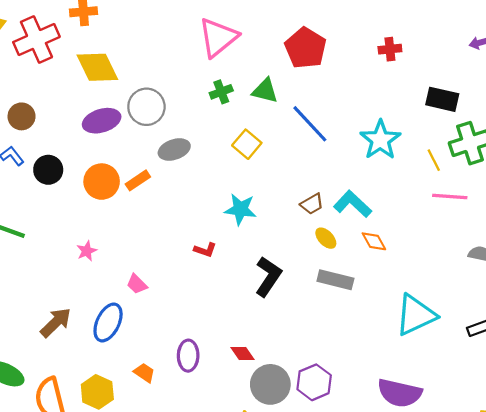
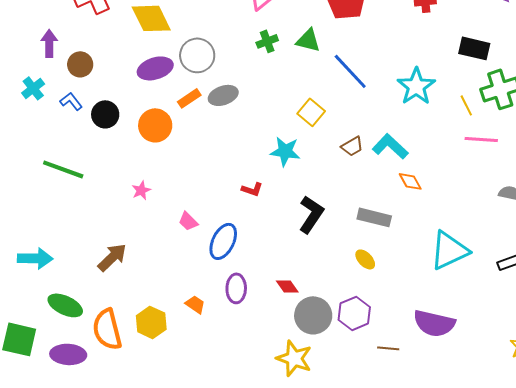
yellow square: (247, 144) -> (311, 112), moved
orange rectangle: (138, 180) -> (189, 98), moved
yellow ellipse: (326, 238) -> (365, 259), moved
blue ellipse: (108, 322) -> (223, 241), moved

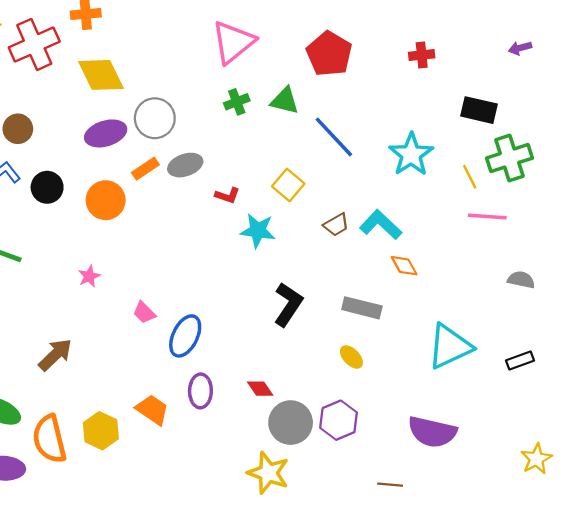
red L-shape: (252, 189) -> (227, 195), moved
orange trapezoid: (195, 304) -> (152, 410), size x1.4
brown line: (388, 348) -> (390, 485), moved

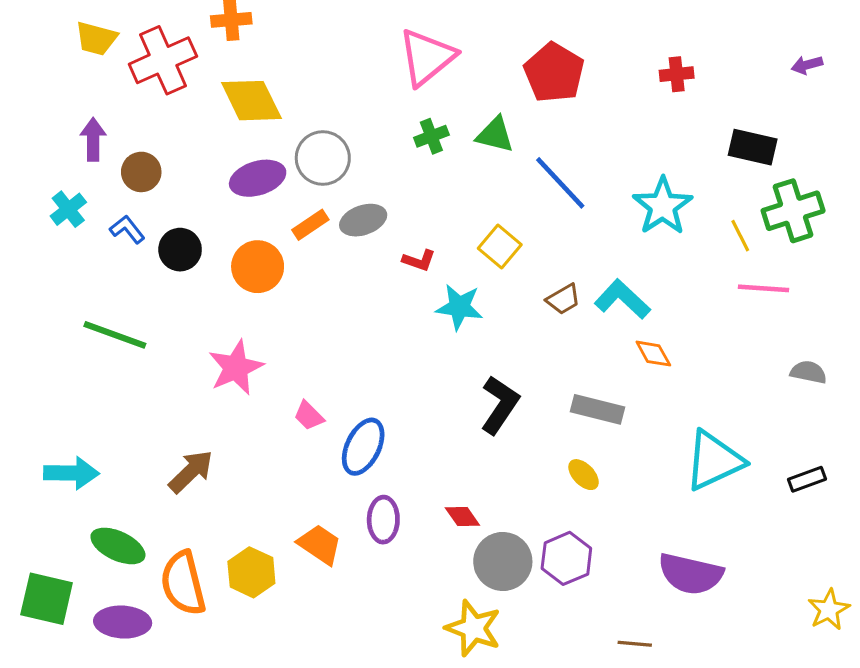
pink star: (89, 276) -> (236, 368), size x1.8

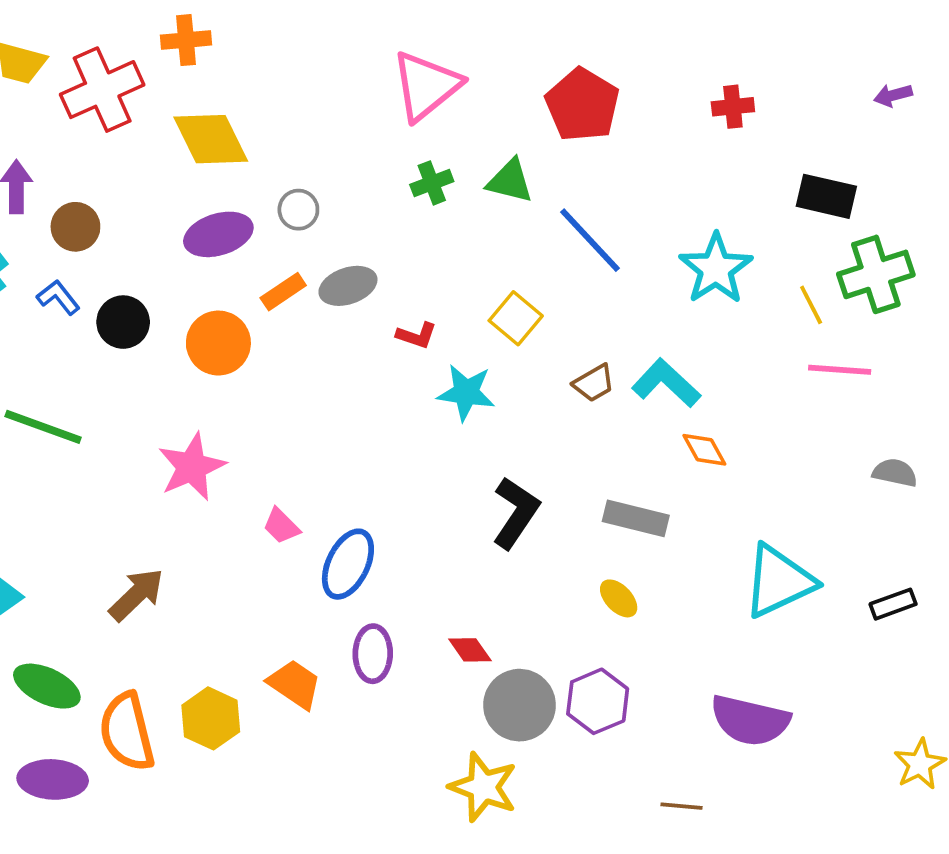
gray circle: (323, 158) -> (298, 210), size x0.6

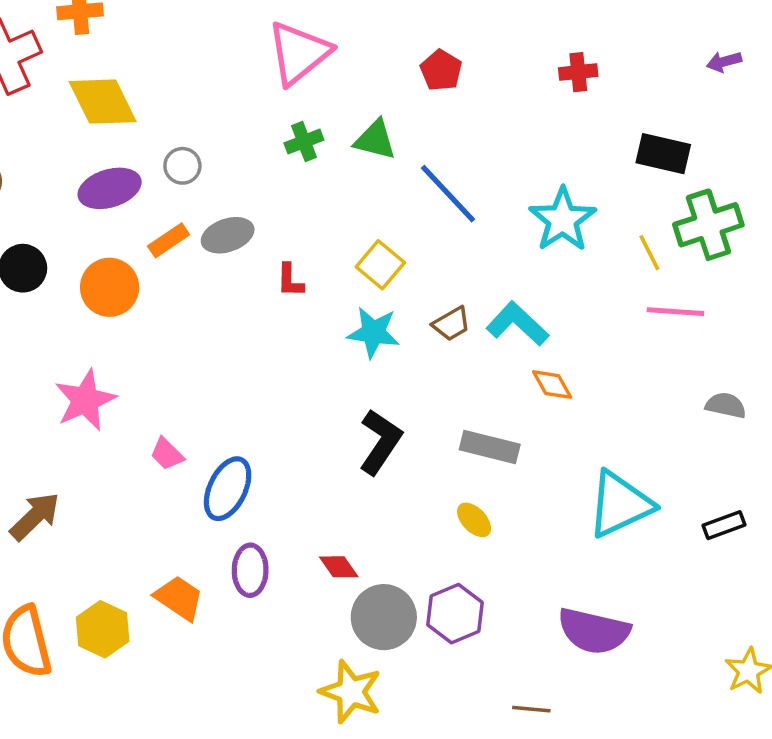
red pentagon: (582, 105) -> (441, 70), size x0.6
red L-shape: (417, 335) -> (290, 280), turned 72
cyan star: (466, 393) -> (373, 332), moved

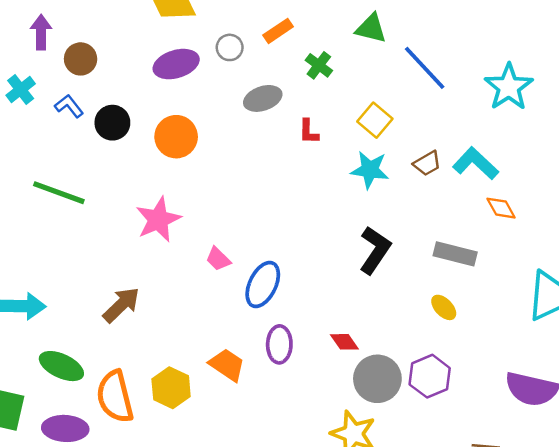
green cross: (304, 142) -> (319, 65), moved, turned -32
orange rectangle: (169, 240) -> (278, 31), moved

